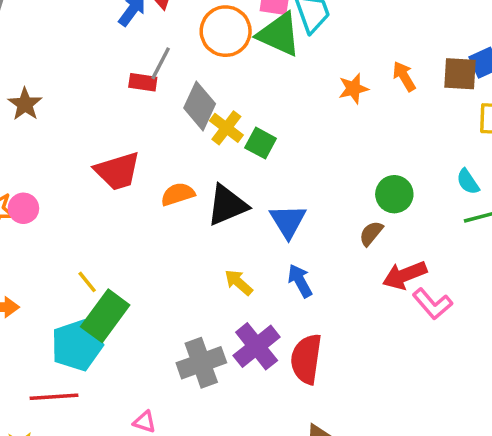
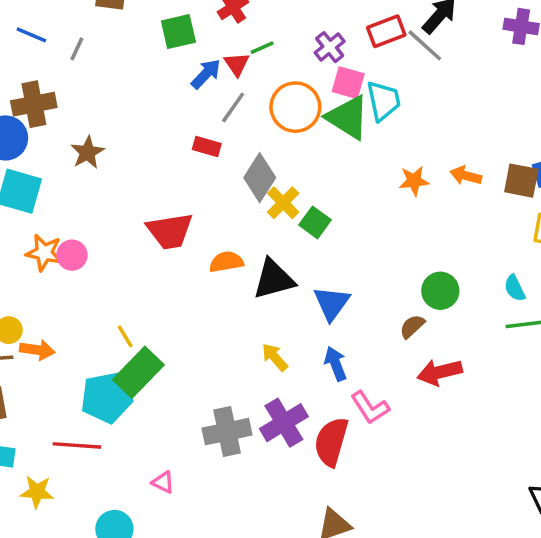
gray line: (161, 63) -> (233, 108), moved
orange arrow: (404, 76) -> (466, 176), turned -52
pink L-shape: (432, 304) -> (370, 407), moved

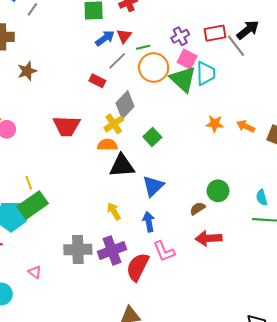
green line: (262, 48) -> (143, 47), moved
yellow cross: (283, 203) -> (114, 124), moved
orange semicircle: (226, 262) -> (107, 145), moved

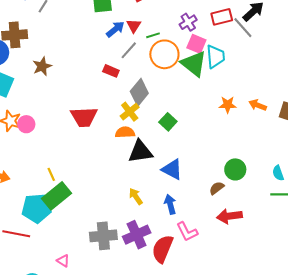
blue triangle: (153, 186) -> (172, 169), turned -45

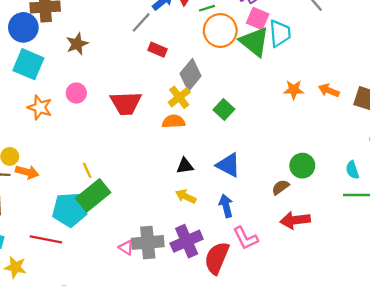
gray line: (129, 50) -> (141, 22), moved
pink circle: (26, 124) -> (76, 93), moved
black triangle: (140, 152) -> (185, 166), moved, size x0.6
yellow arrow: (136, 196) -> (186, 196), turned -30
pink triangle: (63, 261) -> (126, 248), moved

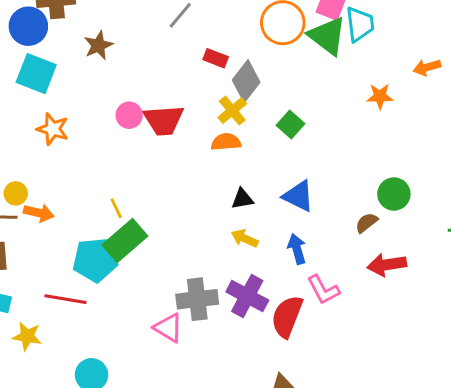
red rectangle: (158, 50) -> (216, 58), moved
orange arrow: (329, 90) -> (427, 67), moved, turned -36
pink circle: (76, 93) -> (129, 115), moved
purple cross: (187, 241) -> (247, 296), turned -36
pink triangle: (126, 248) -> (168, 328), moved, size x1.5

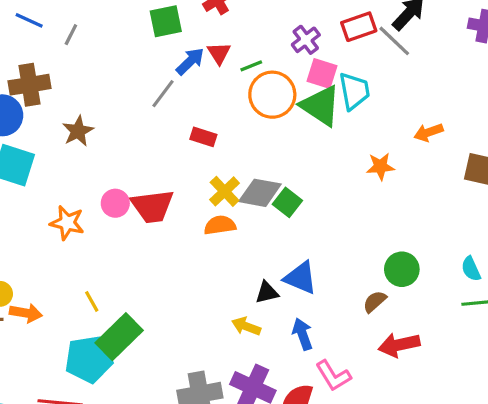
gray diamond: (246, 81) -> (260, 193), moved, turned 66
orange star: (53, 129) -> (67, 223), moved
black triangle: (242, 199) -> (267, 292), moved
yellow line: (116, 208) -> (92, 301), moved

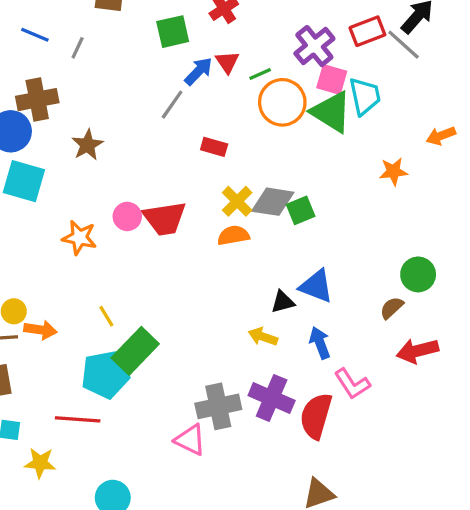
purple cross: (306, 40) -> (314, 46), size x1.4
green square: (287, 202) -> (301, 210), turned 32

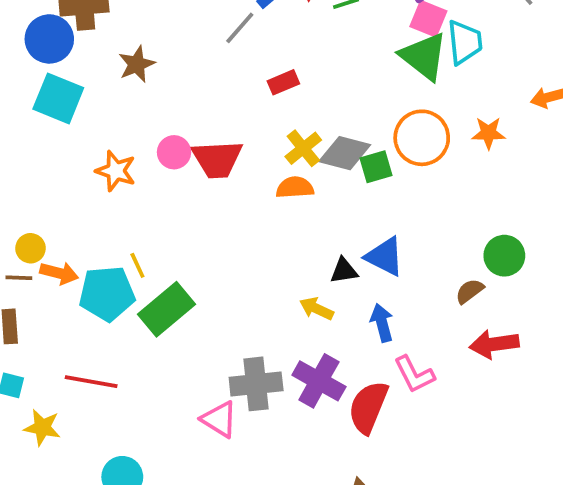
orange circle: (282, 102) -> (422, 138), moved
red rectangle: (214, 147) -> (283, 82), turned -45
cyan pentagon: (105, 375) -> (107, 294), moved

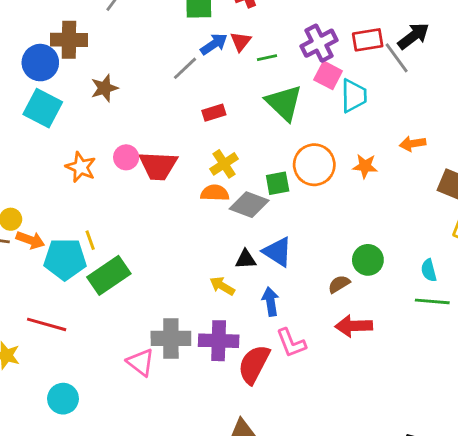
green triangle: (424, 56) -> (284, 103), moved
gray diamond: (345, 153) -> (249, 205), moved
purple cross: (319, 381) -> (219, 341), turned -33

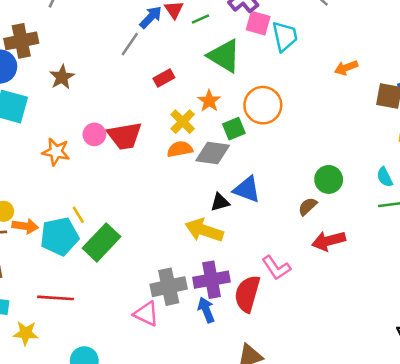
orange star: (365, 166) -> (209, 101), moved, turned -30
yellow arrow: (222, 286) -> (204, 230), size x1.6
blue arrow: (270, 302) -> (206, 310), moved

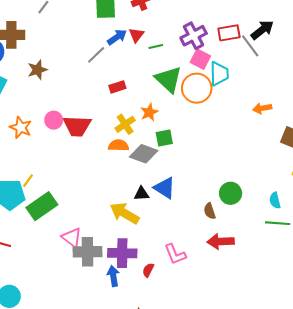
orange circle: (263, 105) -> (197, 88), moved
brown semicircle: (308, 206) -> (210, 211), turned -77
yellow line: (78, 215) -> (28, 181), turned 56
red semicircle: (247, 294) -> (148, 270), size x0.5
pink triangle: (146, 314) -> (72, 238), moved

